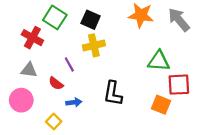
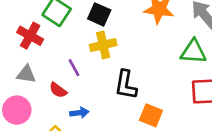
green triangle: (159, 61) -> (193, 52), moved
black L-shape: (113, 93) -> (126, 85), moved
orange square: (161, 105) -> (151, 115), moved

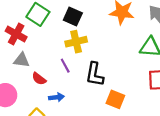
purple line: (74, 68) -> (65, 66), moved
gray triangle: (26, 74) -> (22, 60), moved

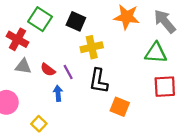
yellow cross: (76, 42) -> (92, 47), moved
red semicircle: (39, 79) -> (48, 70), moved
blue arrow: (56, 97) -> (58, 93), moved, turned -88

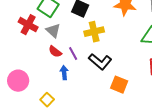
gray triangle: (23, 66) -> (53, 31), moved, turned 35
black L-shape: (98, 81) -> (100, 62), turned -60

